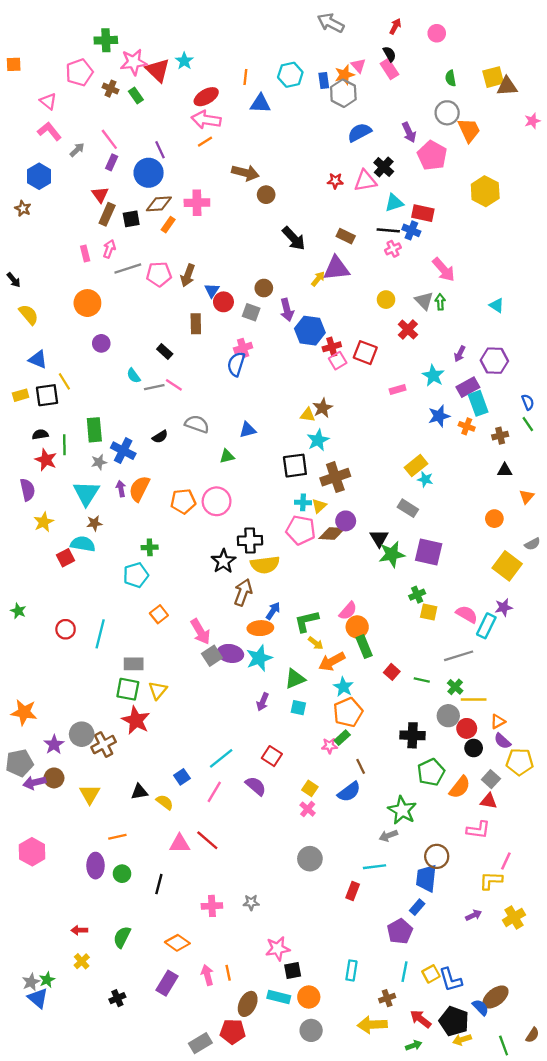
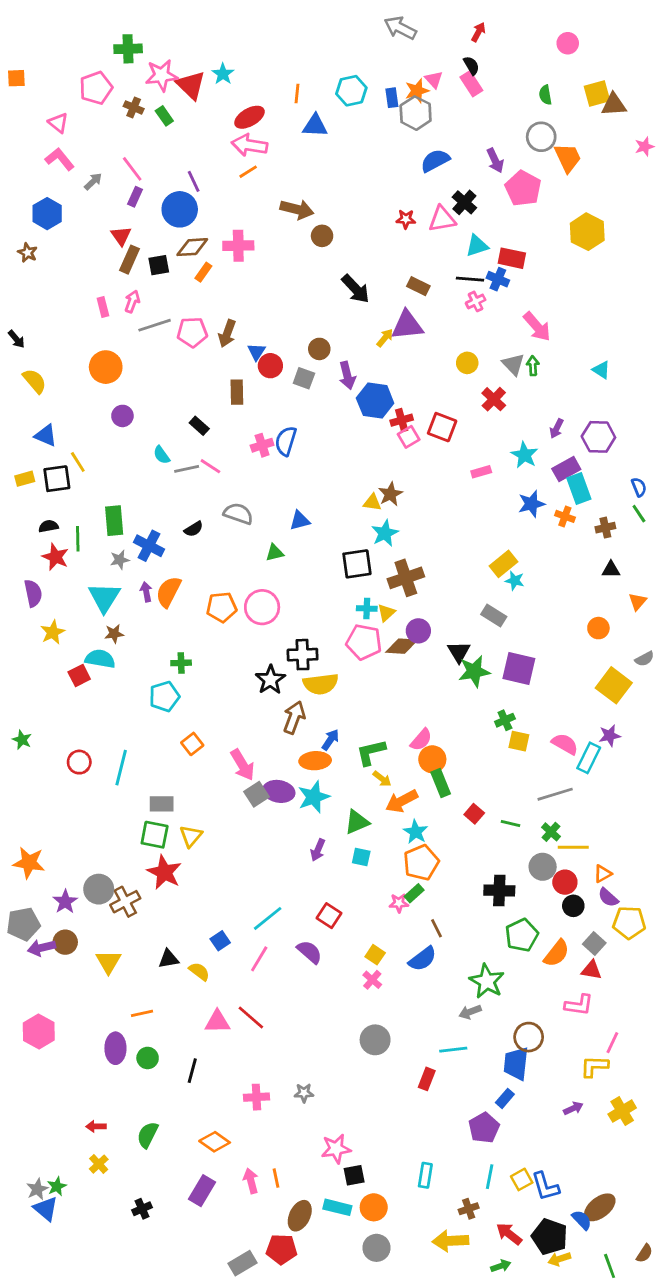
pink circle: (437, 33) -> (568, 43), moved
pink cross: (243, 348) -> (262, 445), moved

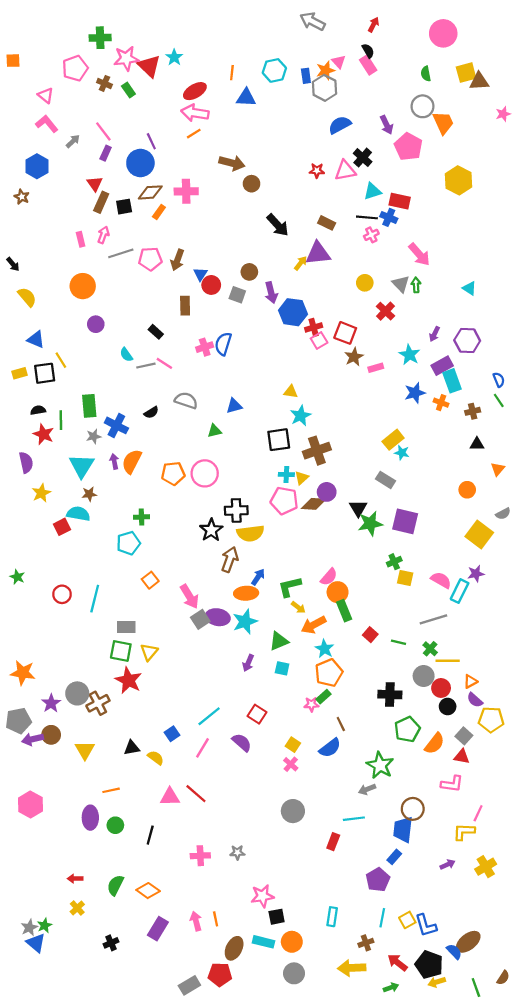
pink circle: (568, 43) -> (443, 33), size x1.6
brown star: (390, 494) -> (354, 357), moved
orange diamond: (215, 1142) -> (148, 891), moved

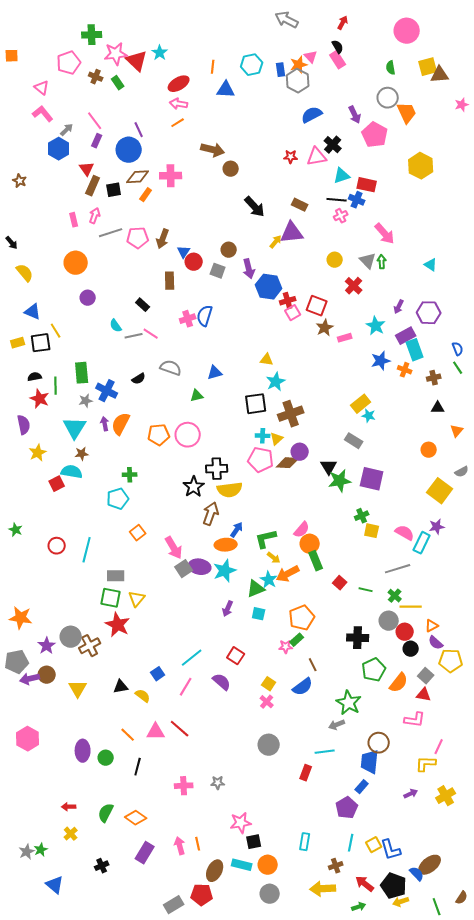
pink arrow: (195, 113) -> (179, 104), size x0.7
blue hexagon: (37, 166) -> (59, 149), moved
cyan star: (324, 649) -> (269, 580), moved
orange line: (111, 790) -> (128, 735), moved, turned 56
blue triangle: (36, 943) -> (55, 885), moved

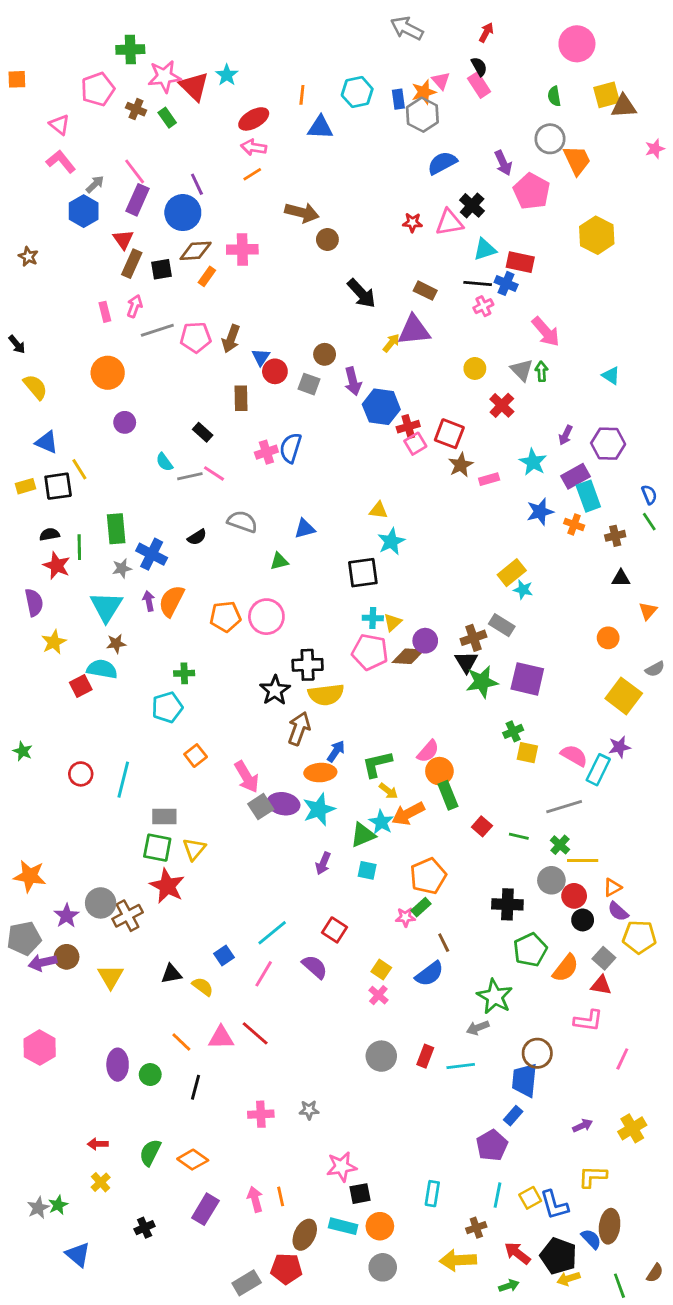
purple rectangle: (97, 141) -> (137, 200), size x1.5
brown cross: (291, 414) -> (473, 638), moved, size x0.7
yellow L-shape: (426, 764) -> (593, 1177), moved
red rectangle: (306, 773) -> (425, 1056), moved
brown ellipse: (430, 865) -> (610, 1226), turned -45

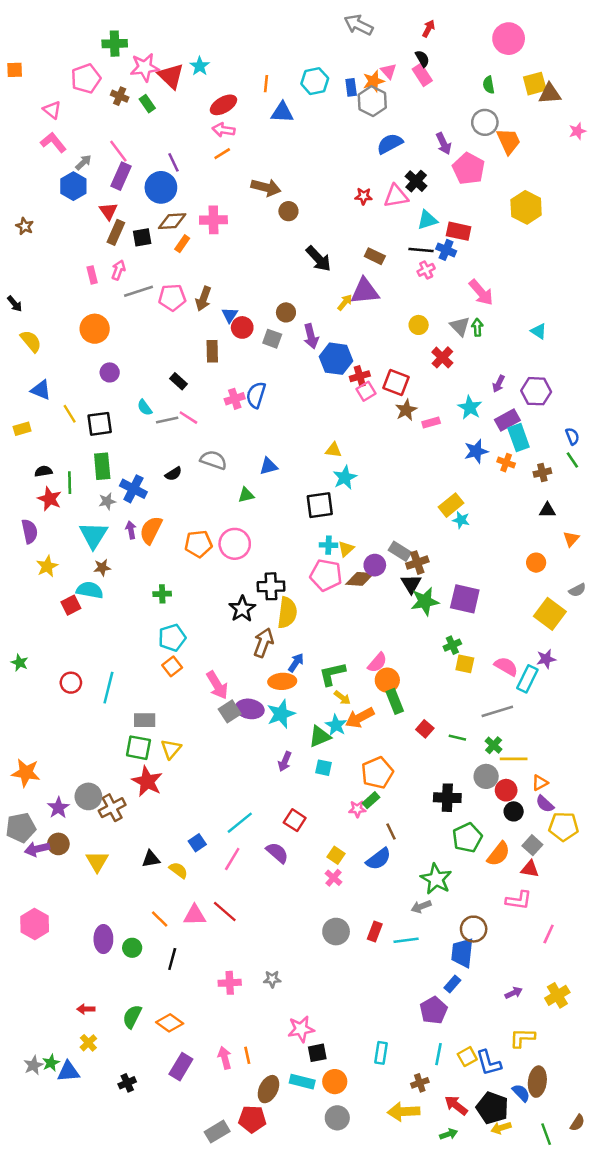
black square: (58, 486) -> (100, 424), moved
gray rectangle: (502, 625) -> (400, 551), moved
yellow semicircle: (326, 695) -> (287, 613), turned -76
cyan pentagon: (167, 707) -> (172, 638), moved
blue triangle: (78, 1255) -> (68, 1072), moved, turned -45

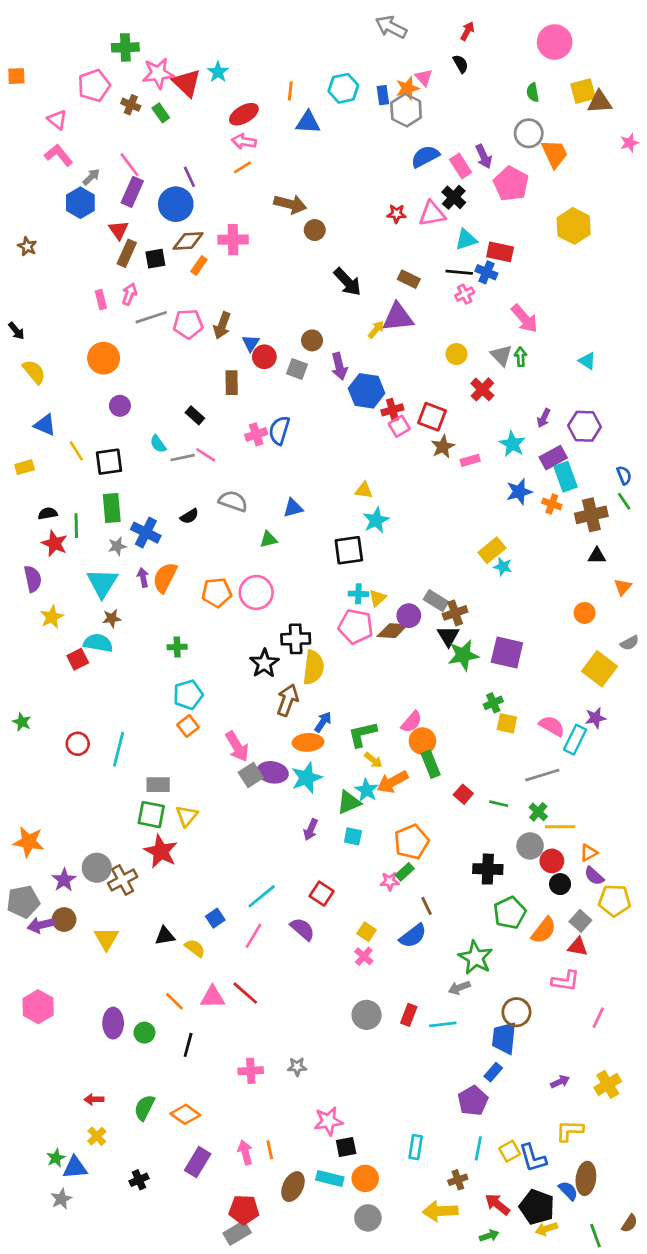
pink rectangle: (422, 75) -> (461, 166), moved
brown cross: (542, 473) -> (591, 515), size x1.6
gray star: (33, 1065) -> (61, 1199), moved
red pentagon: (252, 1119) -> (244, 1210), moved

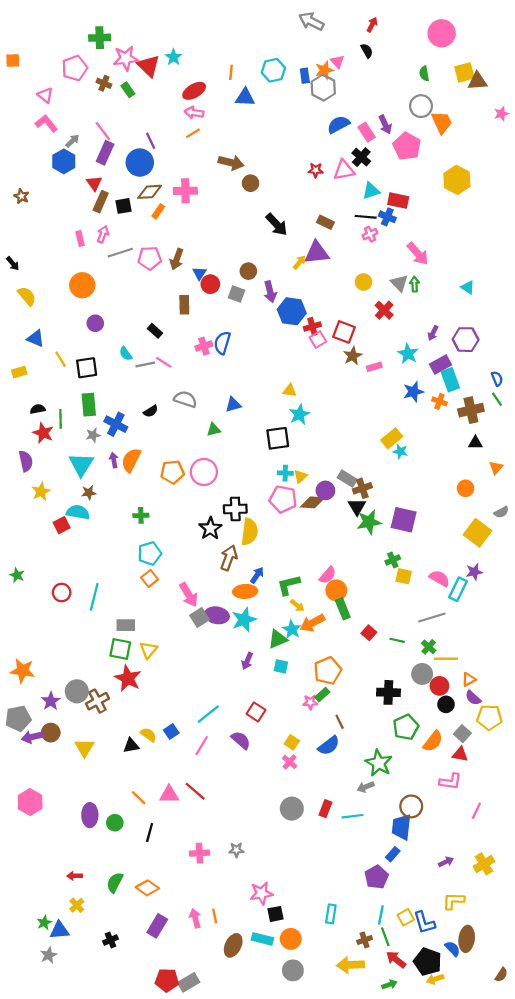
yellow semicircle: (195, 948) -> (148, 735), moved
red pentagon: (244, 1210) -> (167, 980), moved
green line: (595, 1236) -> (385, 937), moved

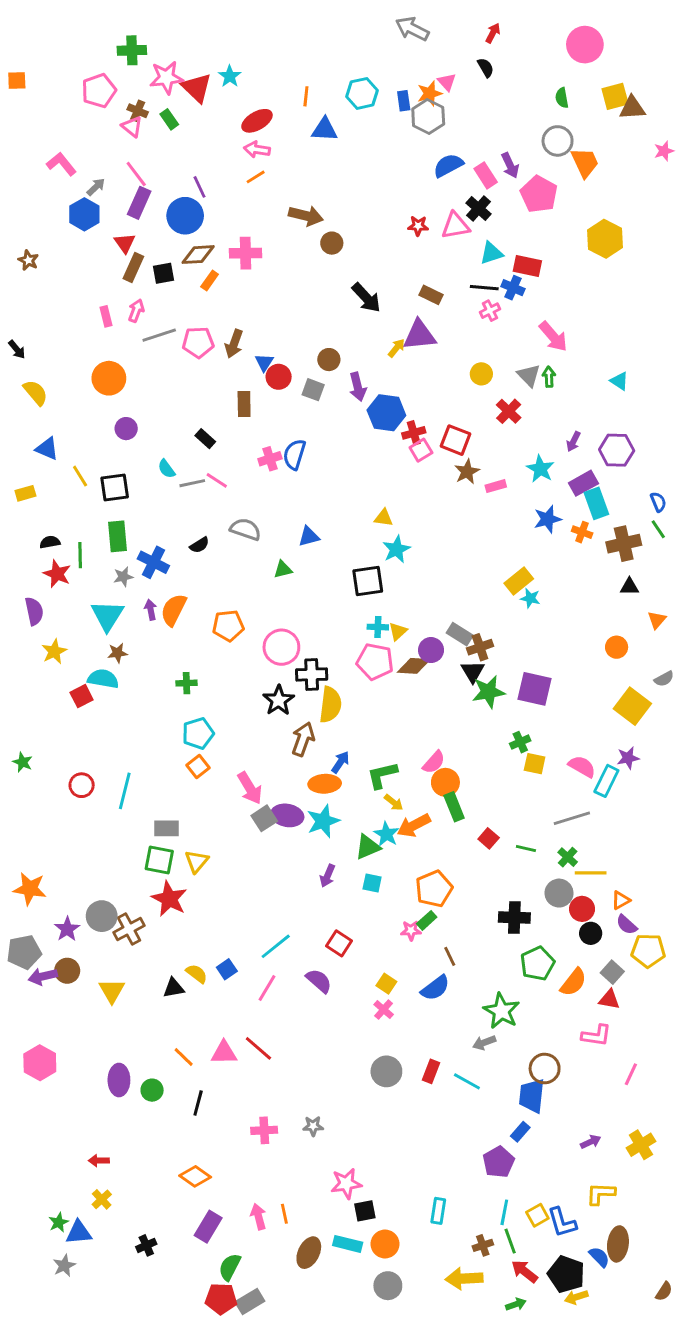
pink triangle: (45, 95) -> (132, 127), moved
pink circle: (204, 472) -> (281, 647), moved
cyan line: (353, 816) -> (467, 1081), turned 36
green semicircle: (115, 882) -> (230, 1267), moved

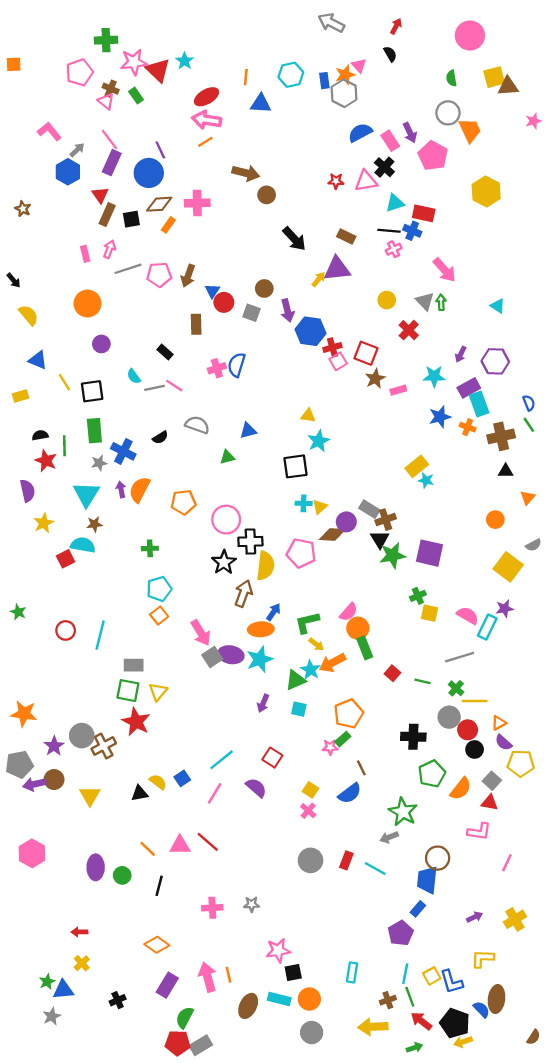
pink arrow: (257, 150) -> (207, 120), size x1.4
cyan star: (540, 469) -> (434, 376), turned -30
pink pentagon: (375, 662) -> (301, 553), moved
pink arrow: (258, 1217) -> (208, 977), size x1.4

